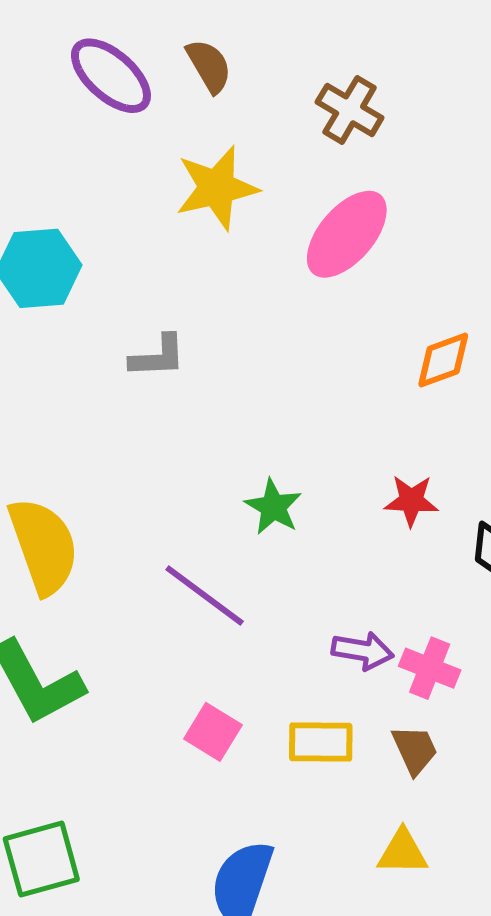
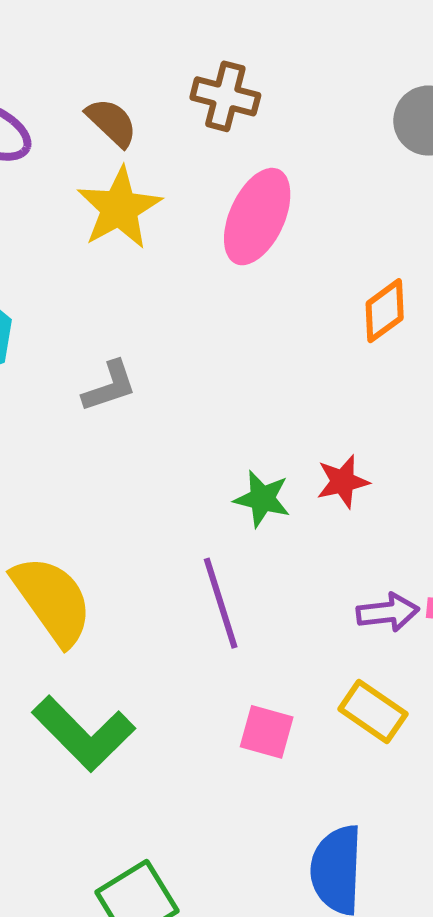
brown semicircle: (209, 66) -> (112, 122), moved
red star: (411, 501) -> (343, 482), moved
purple line: (205, 596) -> (221, 603), turned 52
yellow rectangle: (321, 742) -> (373, 712), turned 50

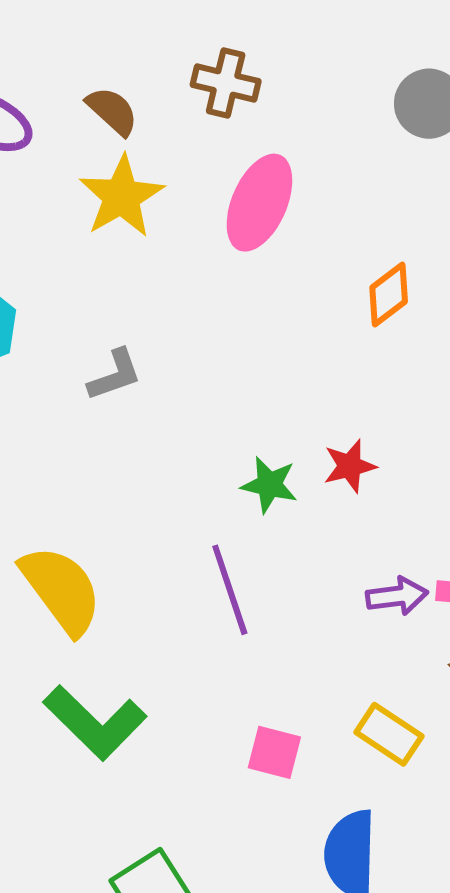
yellow rectangle: (373, 712) -> (389, 734), moved
pink square: (267, 732) -> (274, 752), moved

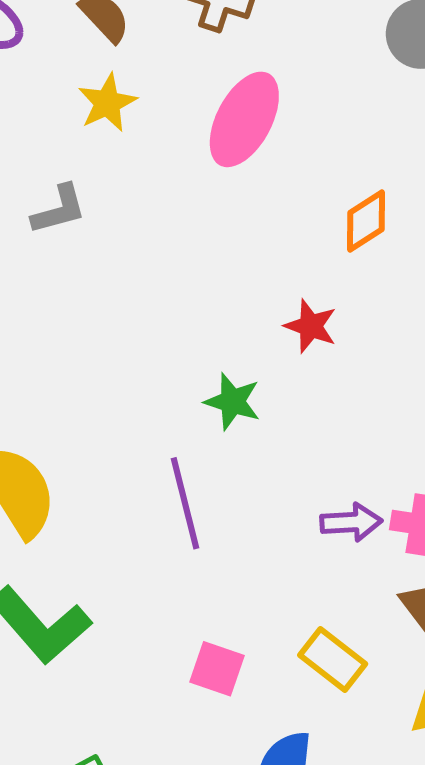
yellow star: (122, 197) -> (107, 103), size x0.7
gray L-shape: (115, 375) -> (59, 210), moved
red star: (350, 466) -> (311, 326), moved, turned 30

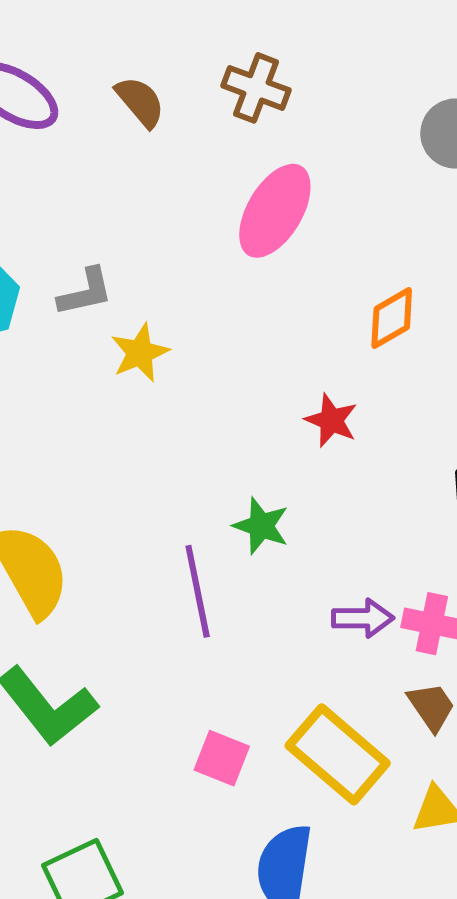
yellow star: (107, 103) -> (140, 353), moved
green star: (233, 401) -> (261, 526), moved
yellow rectangle: (333, 659) -> (338, 754), size x1.5

